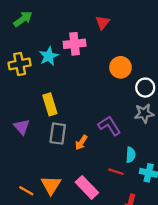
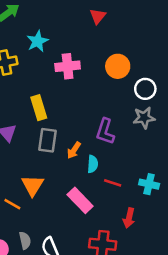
pink cross: (75, 44) -> (68, 66), moved
cyan star: (49, 56) -> (37, 41), moved
purple L-shape: (109, 126) -> (105, 131), turned -130
cyan semicircle: (131, 155) -> (93, 164), moved
orange triangle: (51, 185) -> (32, 185), moved

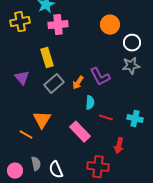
pink cross: (68, 66) -> (58, 25), moved
purple L-shape: (105, 131) -> (100, 77), turned -45
gray rectangle: (48, 140) -> (54, 84), turned 42
orange arrow: (74, 150) -> (78, 83), moved

